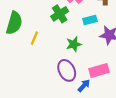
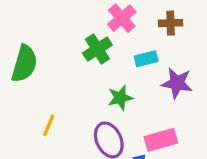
yellow line: (34, 38) -> (49, 125), moved

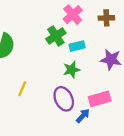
cyan rectangle: (146, 59) -> (77, 46), moved

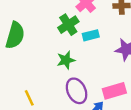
green star: (72, 70) -> (66, 60), moved
yellow line: (22, 89) -> (29, 98), moved, turned -48

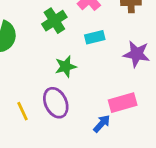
green cross: (68, 25) -> (54, 21), moved
purple ellipse: (77, 91) -> (56, 103), moved

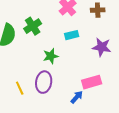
green cross: (54, 21) -> (33, 26), moved
purple ellipse: (56, 103) -> (44, 82), turned 35

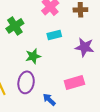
blue arrow: (77, 97) -> (49, 100), moved, turned -88

